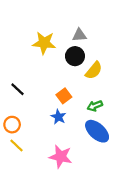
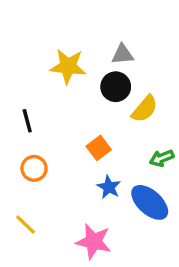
black line: (18, 89) -> (27, 121), moved, turned 32
green arrow: (95, 106) -> (162, 158), moved
blue star: (58, 117) -> (109, 187), moved
orange circle: (12, 125) -> (34, 168), moved

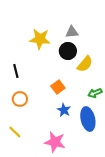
blue ellipse: (150, 202) -> (88, 119), turned 35

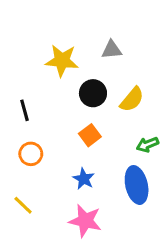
black circle: (68, 51) -> (93, 93), moved
blue star: (64, 110) -> (84, 179), moved

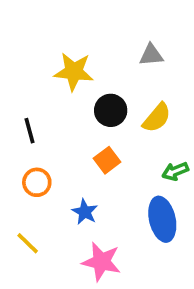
gray triangle: (112, 50) -> (151, 55), moved
blue star: (84, 179) -> (85, 212), moved

